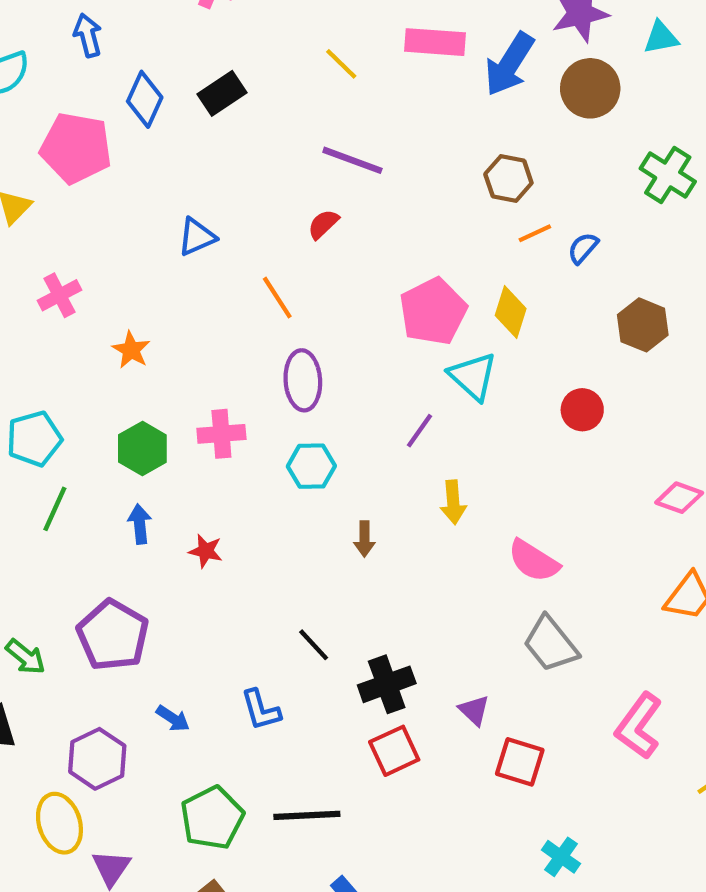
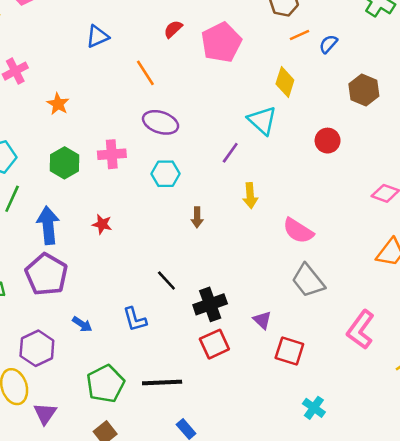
pink pentagon: (433, 311) -> (221, 42), moved
purple ellipse: (303, 380) -> (161, 122), turned -68
blue arrow: (140, 524) -> (48, 225), moved, size x1.6

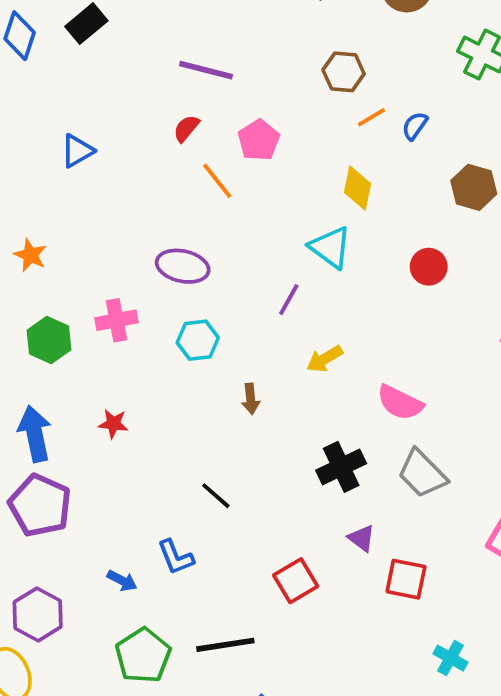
pink pentagon: (221, 42) -> (259, 140), size x0.7
orange line: (145, 73) -> (217, 181), moved
yellow arrow: (250, 196) -> (325, 359), turned 70
black cross: (210, 304) -> (341, 467), moved
blue arrow: (82, 324) -> (122, 581), moved

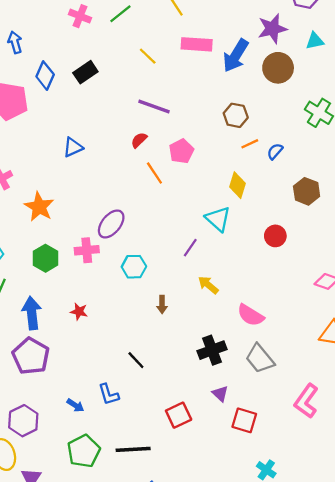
orange star: (30, 255) -> (39, 207), size x1.5
purple ellipse: (183, 266) -> (111, 224), moved, turned -68
yellow arrow: (325, 359) -> (208, 285), turned 65

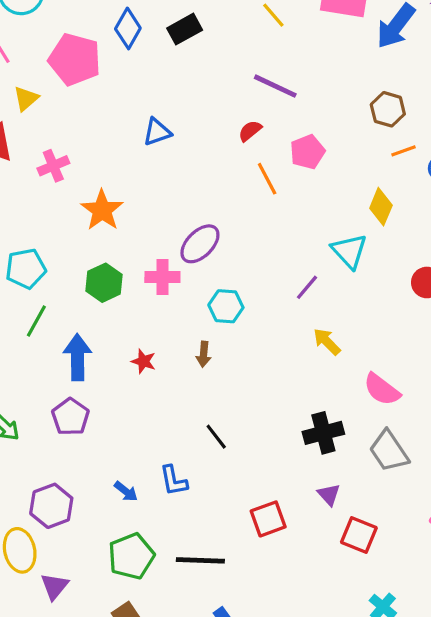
brown arrow: (162, 304) -> (204, 354), moved
purple pentagon: (31, 356) -> (70, 417), size x0.7

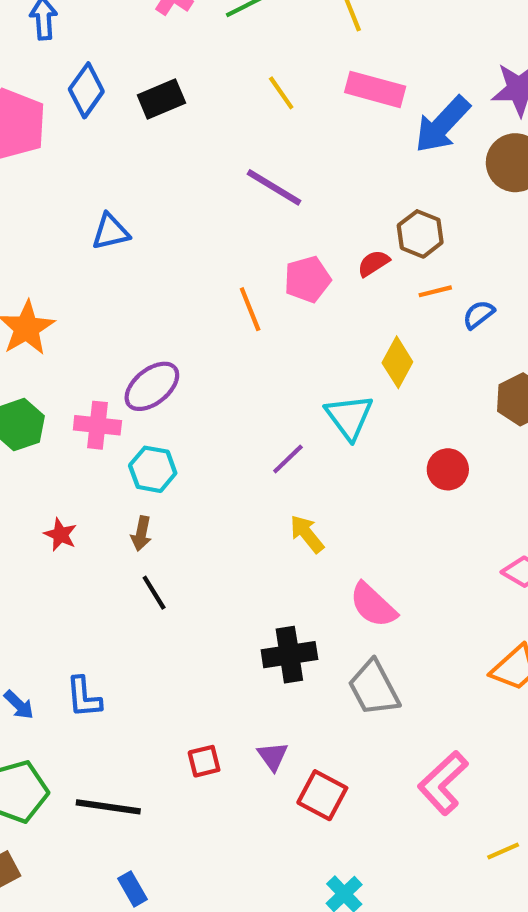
red semicircle: (250, 131) -> (373, 263), moved
cyan hexagon: (226, 306) -> (153, 469), moved
black line: (216, 437) -> (154, 593), moved
purple triangle: (329, 494) -> (273, 756), moved
red square: (268, 519) -> (204, 761), size x0.7

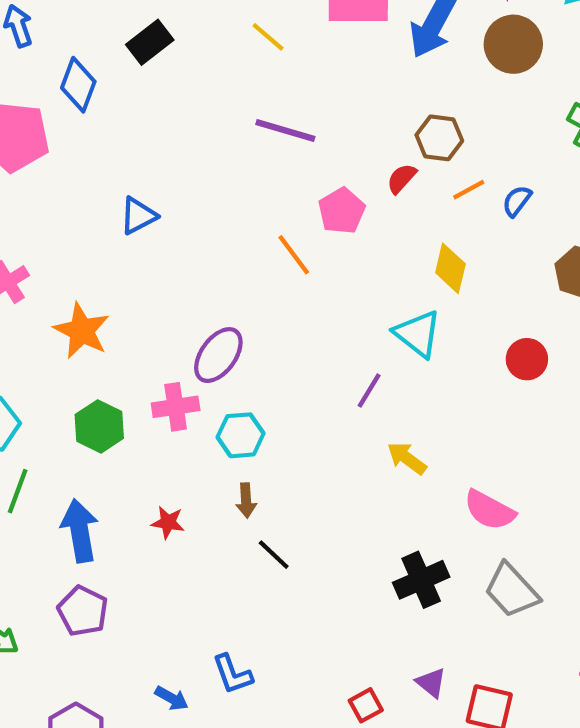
black rectangle: (161, 99) -> (150, 42), moved

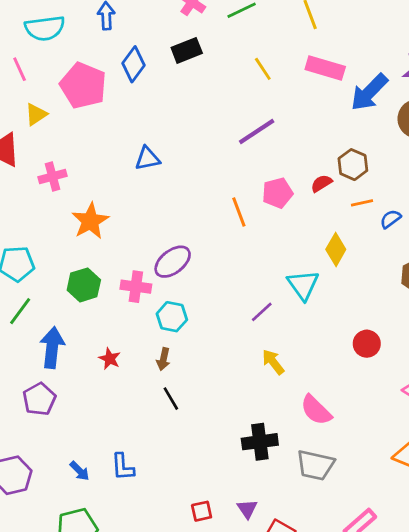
purple line: (285, 130) -> (257, 131), turned -66
red circle: (527, 359) -> (367, 344), moved
gray trapezoid: (512, 590) -> (315, 465), turned -51

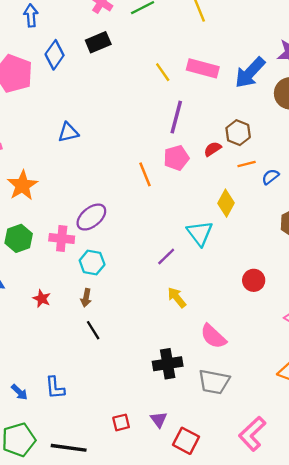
pink rectangle: (325, 68) -> (203, 68), moved
yellow line: (263, 69) -> (163, 72), moved
purple line: (257, 131) -> (176, 117), moved, turned -40

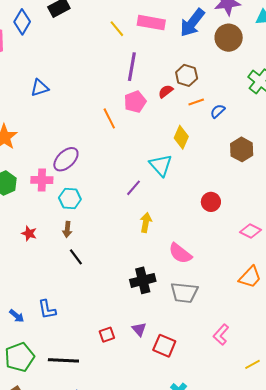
yellow arrow: (177, 298) -> (146, 223), turned 54
pink L-shape: (252, 434) -> (221, 335), size x0.7

